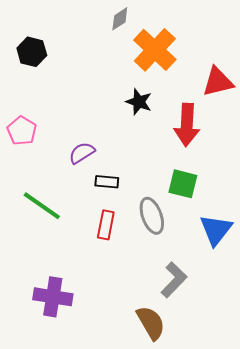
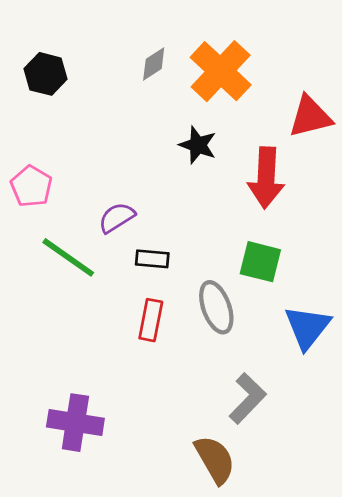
gray diamond: (120, 19) -> (154, 64), moved
green line: (42, 206) -> (68, 257), moved

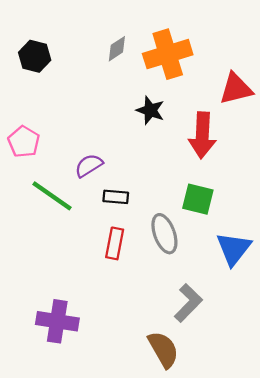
orange cross: (221, 71) -> (168, 54), turned 30

